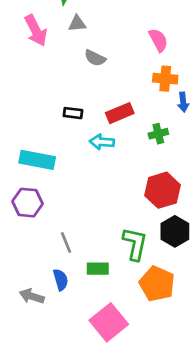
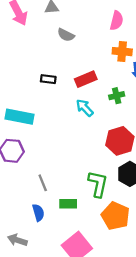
pink semicircle: (158, 40) -> (117, 21), turned 42
cyan arrow: (102, 142) -> (85, 108), moved, turned 42
gray arrow: (32, 296) -> (17, 240), moved

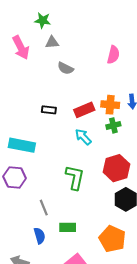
orange cross: (122, 52) -> (110, 105), moved
green L-shape: (98, 184) -> (75, 177), moved

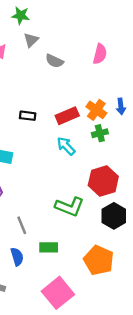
gray triangle: (52, 42) -> (31, 40), turned -40
gray semicircle: (66, 68) -> (54, 61), moved
orange cross: (110, 105) -> (96, 110), turned 30
green L-shape: (75, 177) -> (70, 207), moved, turned 100

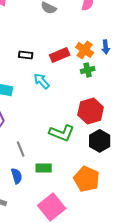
cyan arrow: (66, 146) -> (42, 81), moved

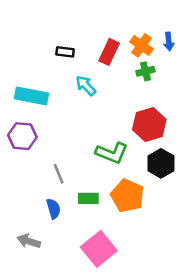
red rectangle: (60, 55) -> (109, 52), turned -42
orange pentagon: (87, 179) -> (127, 196), moved

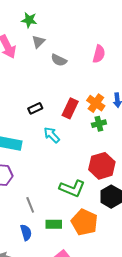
black rectangle: (65, 52) -> (35, 108), turned -32

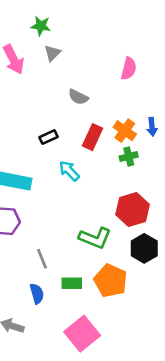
gray semicircle: (59, 60) -> (78, 97), moved

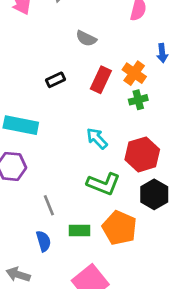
blue arrow: (152, 127) -> (162, 53), moved
cyan arrow: (69, 171) -> (97, 138), moved

